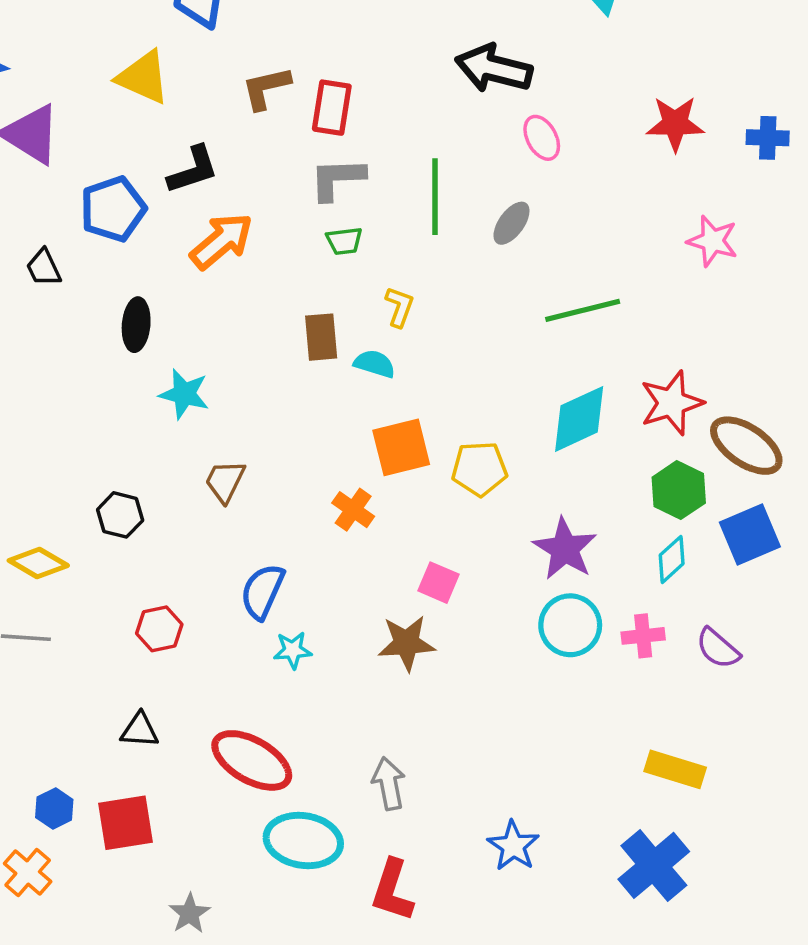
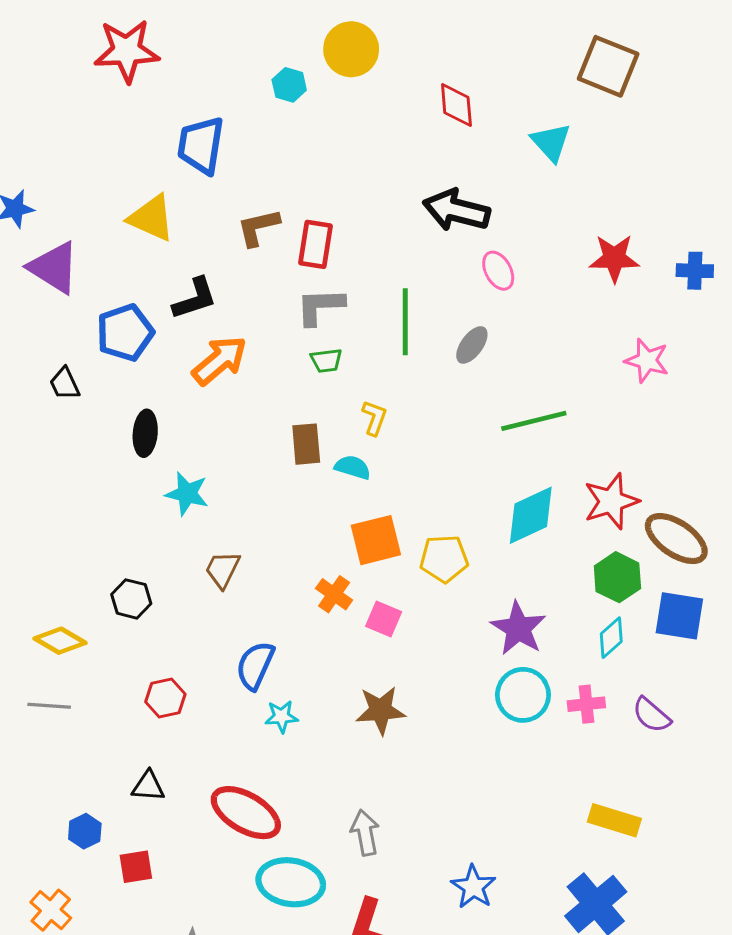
blue square: (750, 535) -> (679, 616), turned 32
pink square: (439, 583) -> (384, 619), moved
blue hexagon: (54, 808) -> (85, 831), moved
red square: (125, 823) -> (136, 867), size x0.7

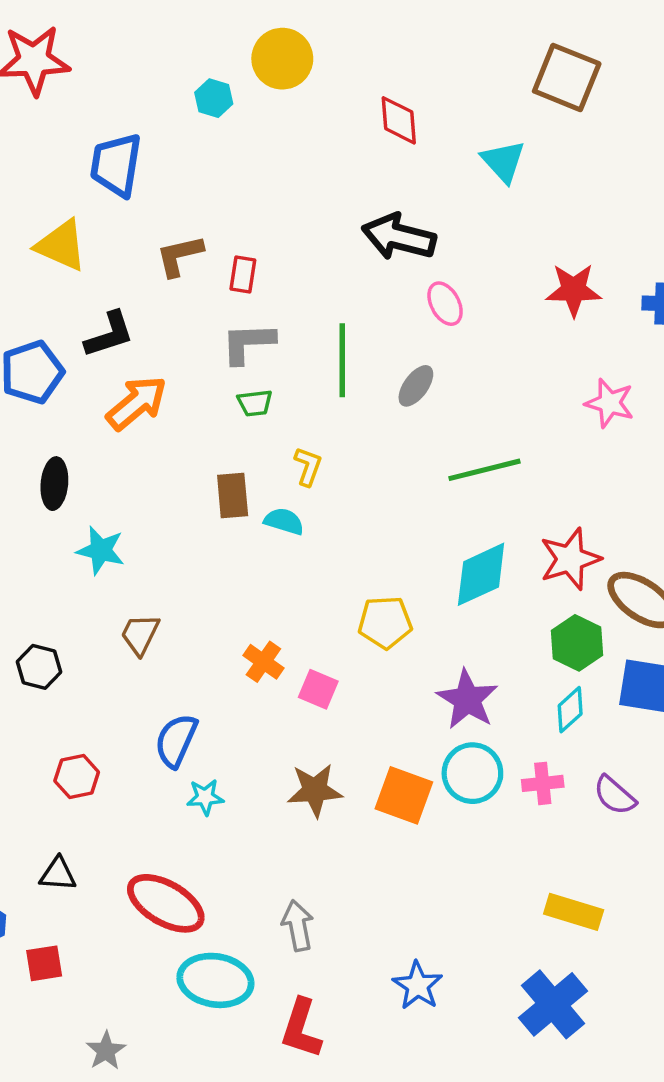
red rectangle: (316, 244) -> (243, 275), size x0.7
orange square: (376, 540) -> (404, 795), moved, turned 34

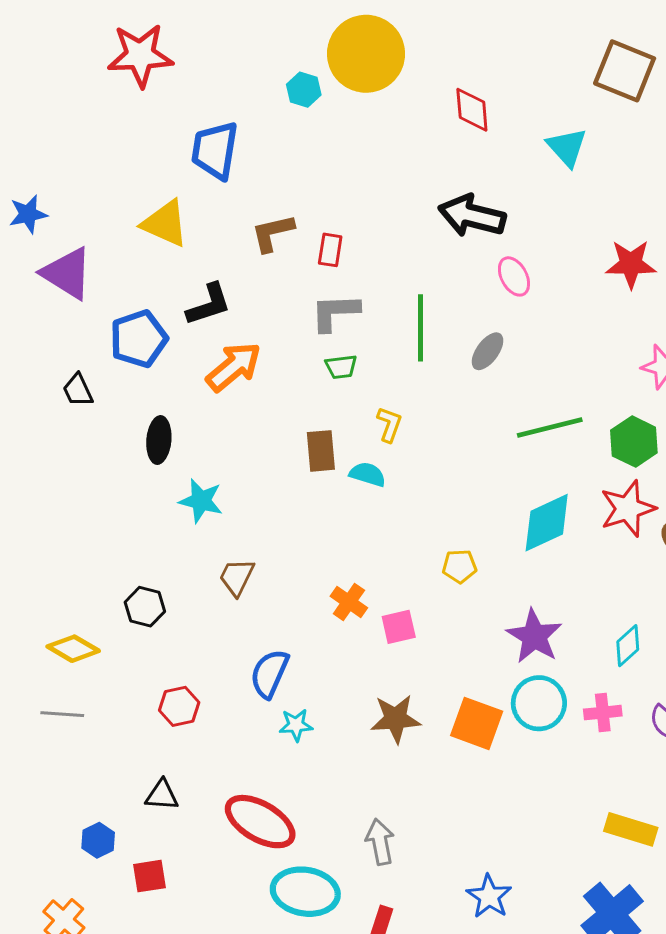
yellow circle: (282, 59) -> (366, 54), size x1.4
yellow pentagon: (385, 622) -> (459, 566), size x0.7
green hexagon: (577, 643) -> (634, 442), moved
pink square: (318, 689) -> (399, 627), turned -36

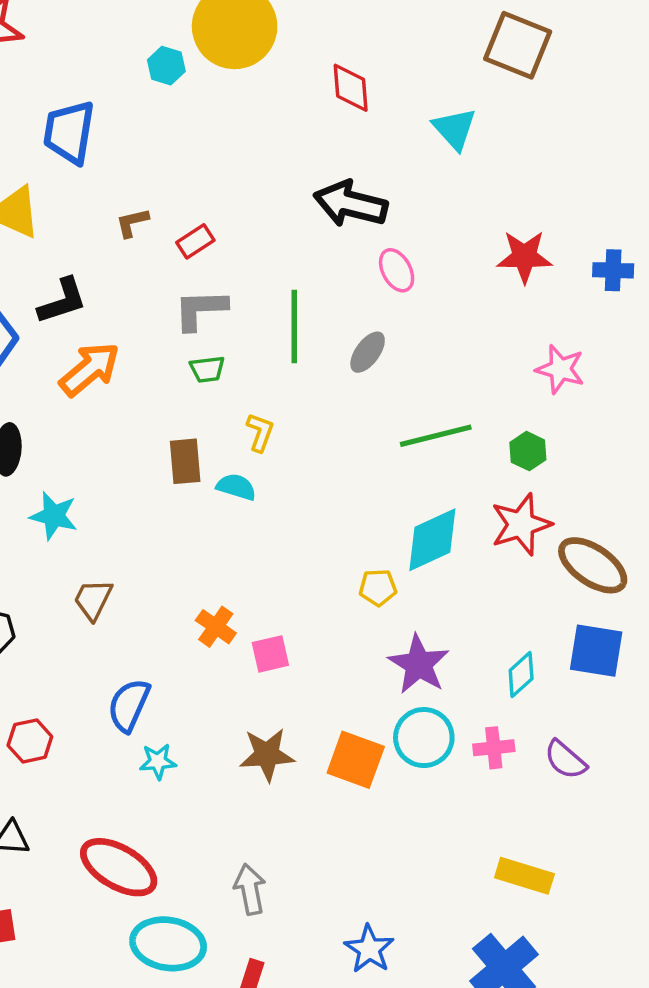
brown L-shape: (273, 233) -> (132, 223), size x0.7
red rectangle: (330, 250) -> (195, 241), turned 48
green hexagon: (634, 442) -> (528, 451), size x0.7
yellow pentagon: (459, 566) -> (378, 587), moved

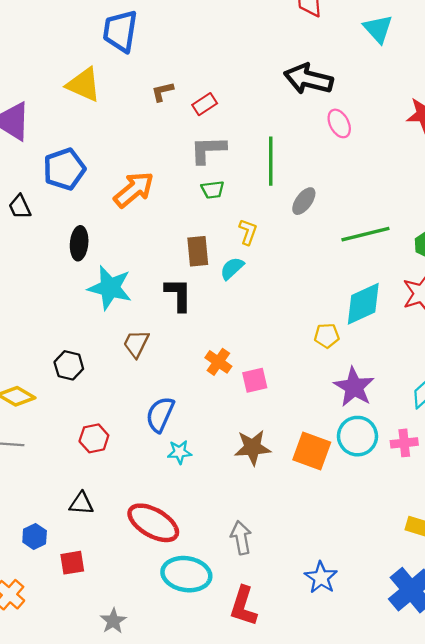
black L-shape: (62, 301) -> (178, 295), moved, turned -72
gray ellipse: (368, 352) -> (304, 201), moved
cyan semicircle: (236, 487) -> (232, 268), turned -60
cyan star: (54, 516) -> (110, 288), size x1.4

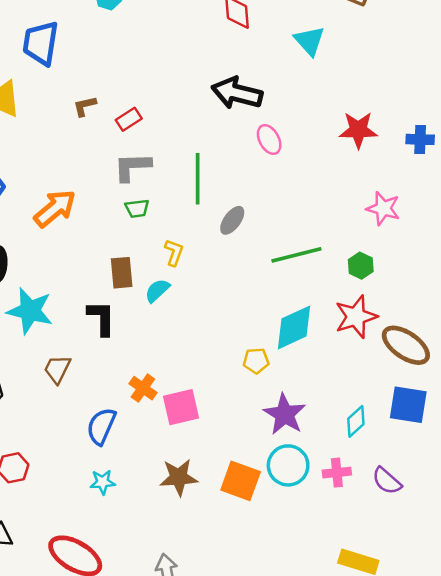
pink square: (255, 380) -> (181, 407), size x1.4
blue semicircle: (160, 414) -> (101, 426), moved

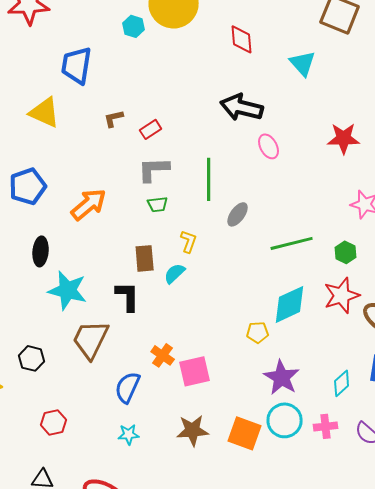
brown trapezoid: (57, 369) -> (91, 339), size x1.6

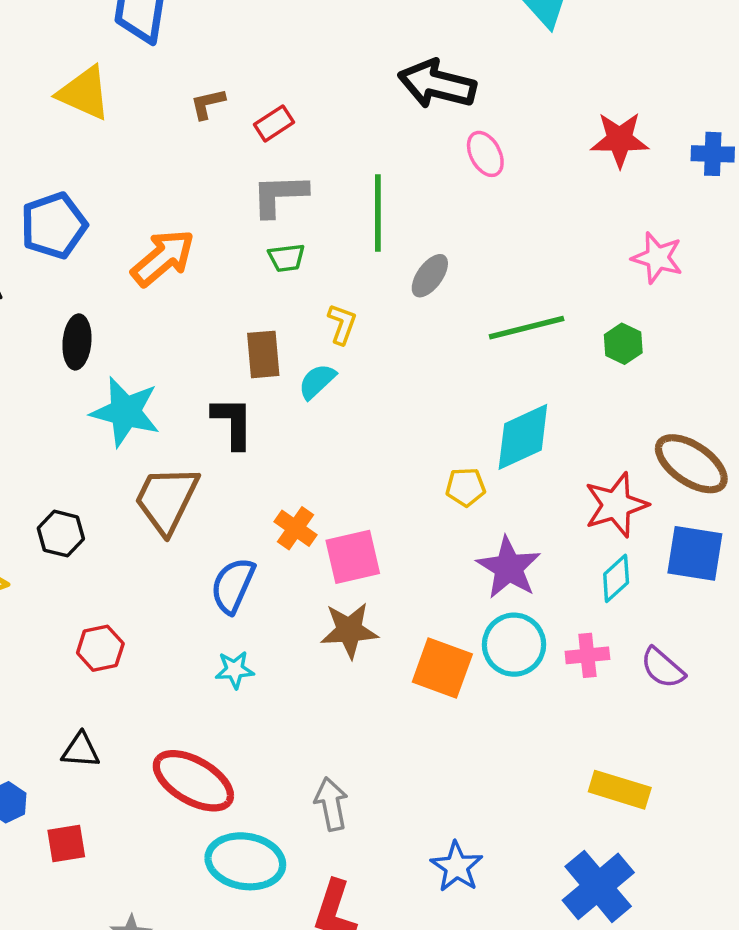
red star: (342, 295) -> (616, 505), moved
brown star: (193, 430) -> (349, 630), moved

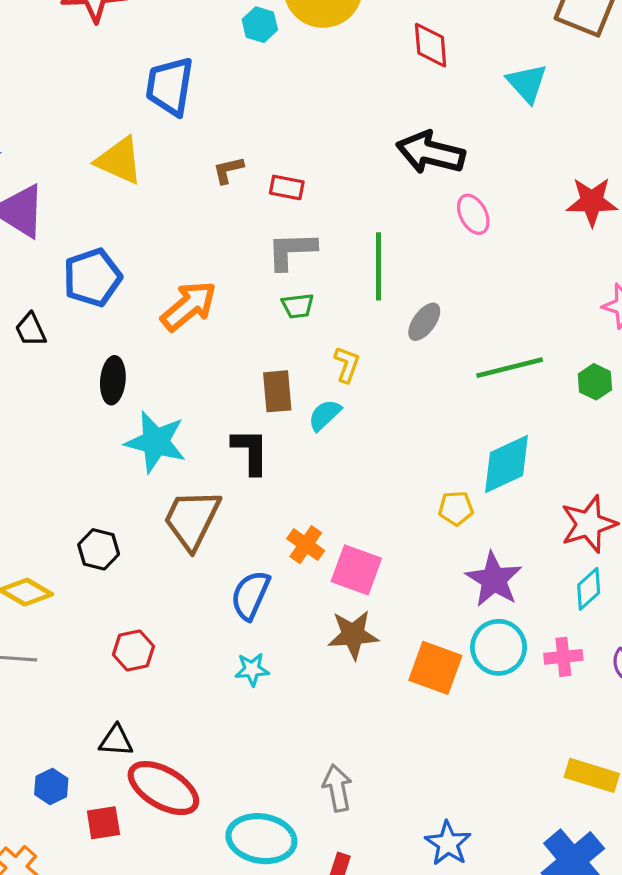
red rectangle: (274, 123) -> (287, 187), turned 44
pink square: (353, 557) -> (356, 570), turned 33
red ellipse: (193, 781) -> (163, 788), moved

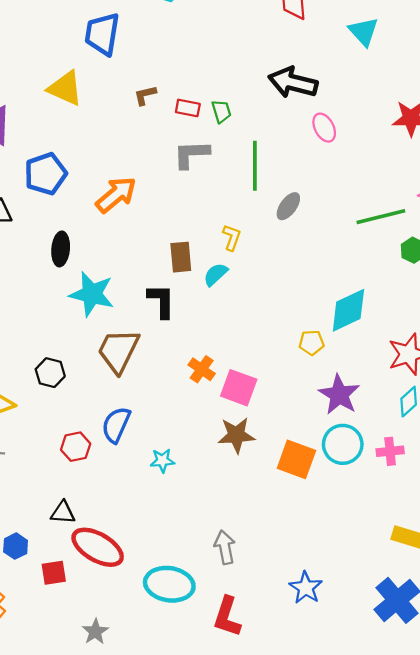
green trapezoid: (298, 306) -> (221, 111), moved, turned -100
green line: (510, 368) -> (381, 217), moved
blue semicircle: (250, 595) -> (116, 425), moved

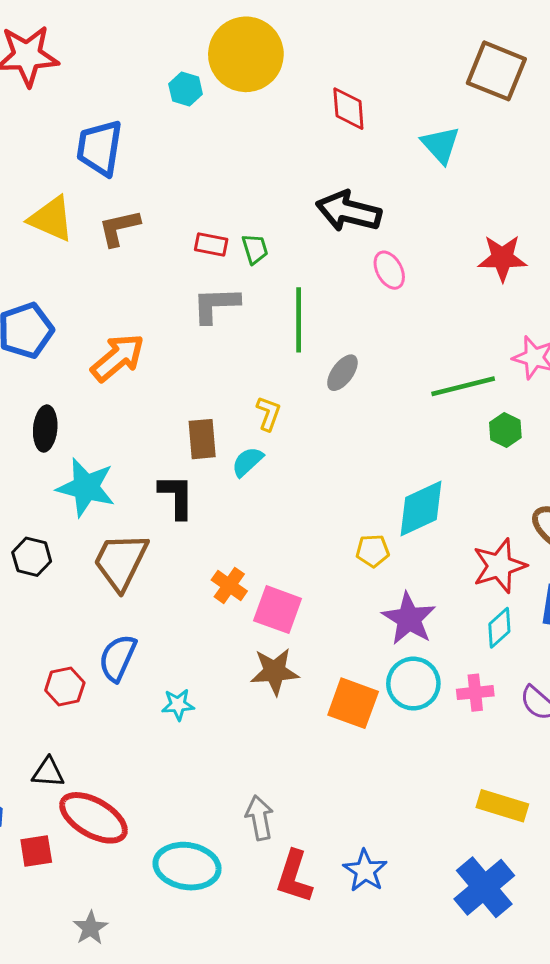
brown L-shape: (145, 95) -> (119, 228), moved, size x1.4
black hexagon: (50, 373) -> (32, 557), moved
red L-shape: (227, 617) -> (294, 877), moved

